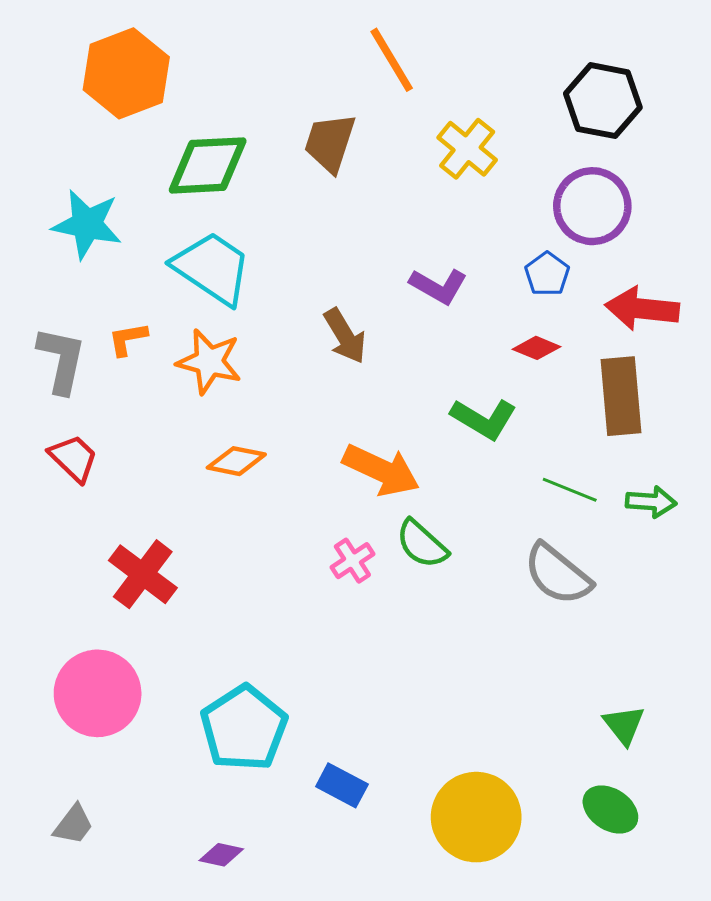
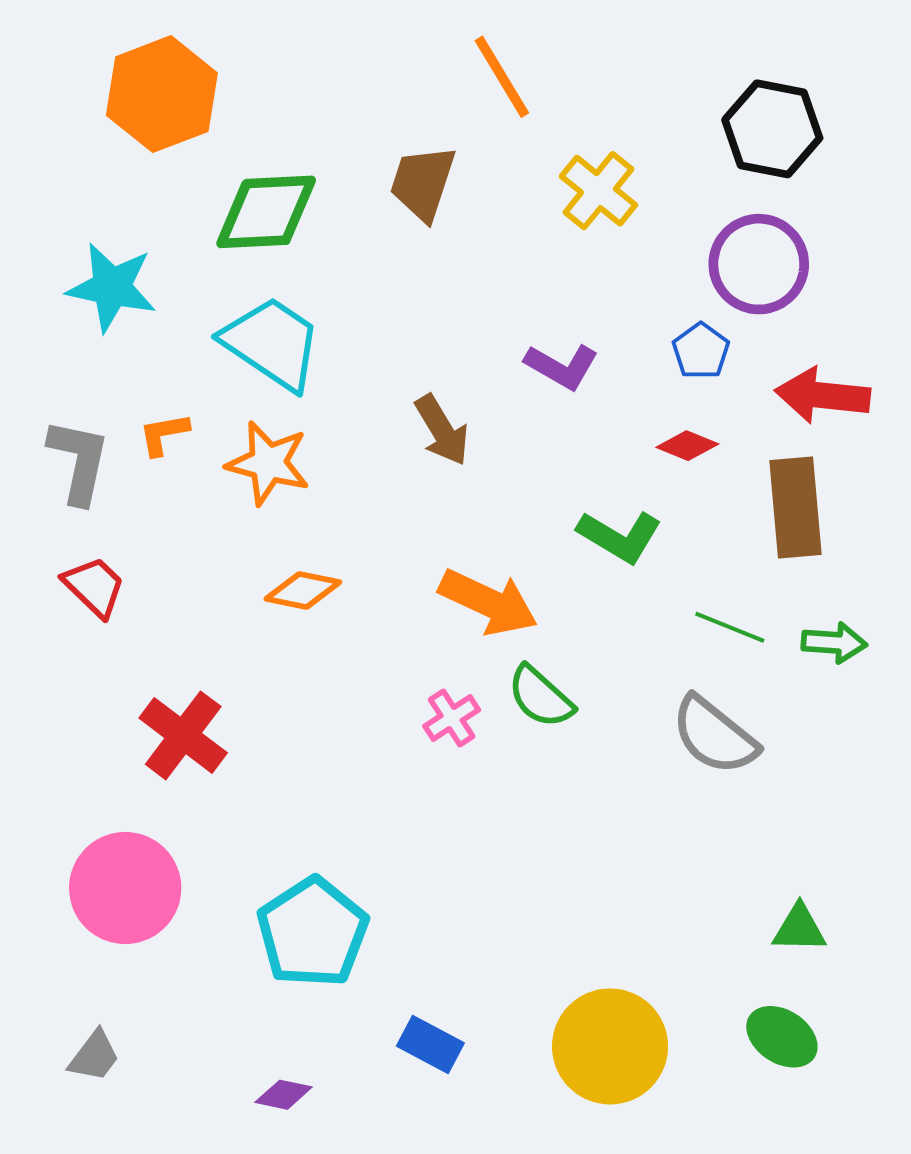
green triangle: (624, 725) -> (799, 929), turned -51
blue rectangle: (342, 785) -> (430, 1044), moved

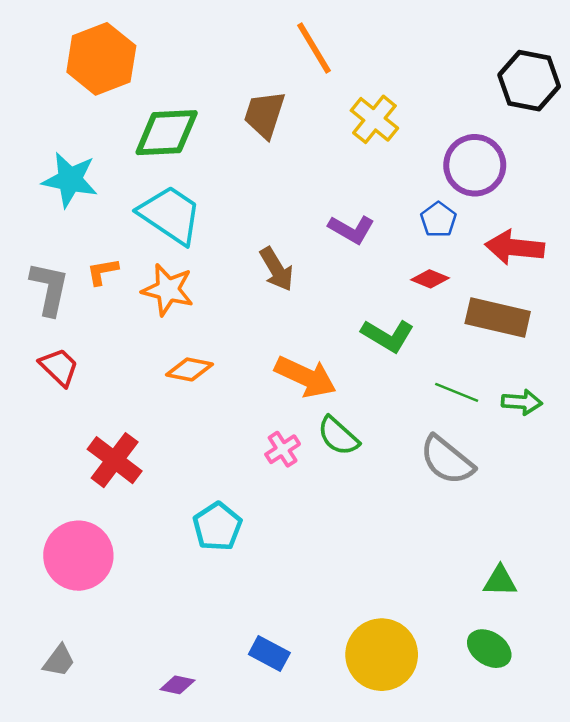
black hexagon: (772, 129) -> (529, 81), moved
brown rectangle: (795, 507) -> (498, 317), turned -72
cyan pentagon: (313, 932) -> (217, 527), moved, size x0.7

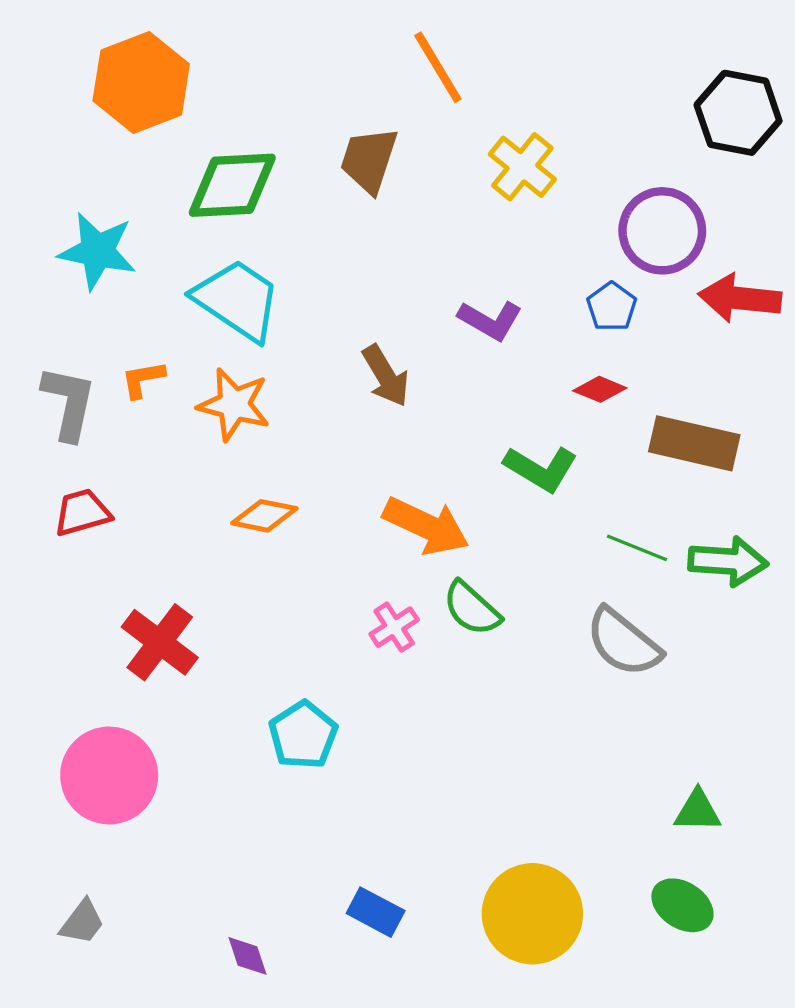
red arrow: (515, 247) -> (740, 298), moved
red trapezoid: (59, 367) -> (82, 512), turned -60
green arrow: (522, 402) -> (728, 561), size x1.4
purple diamond: (177, 685) -> (247, 956), turned 60

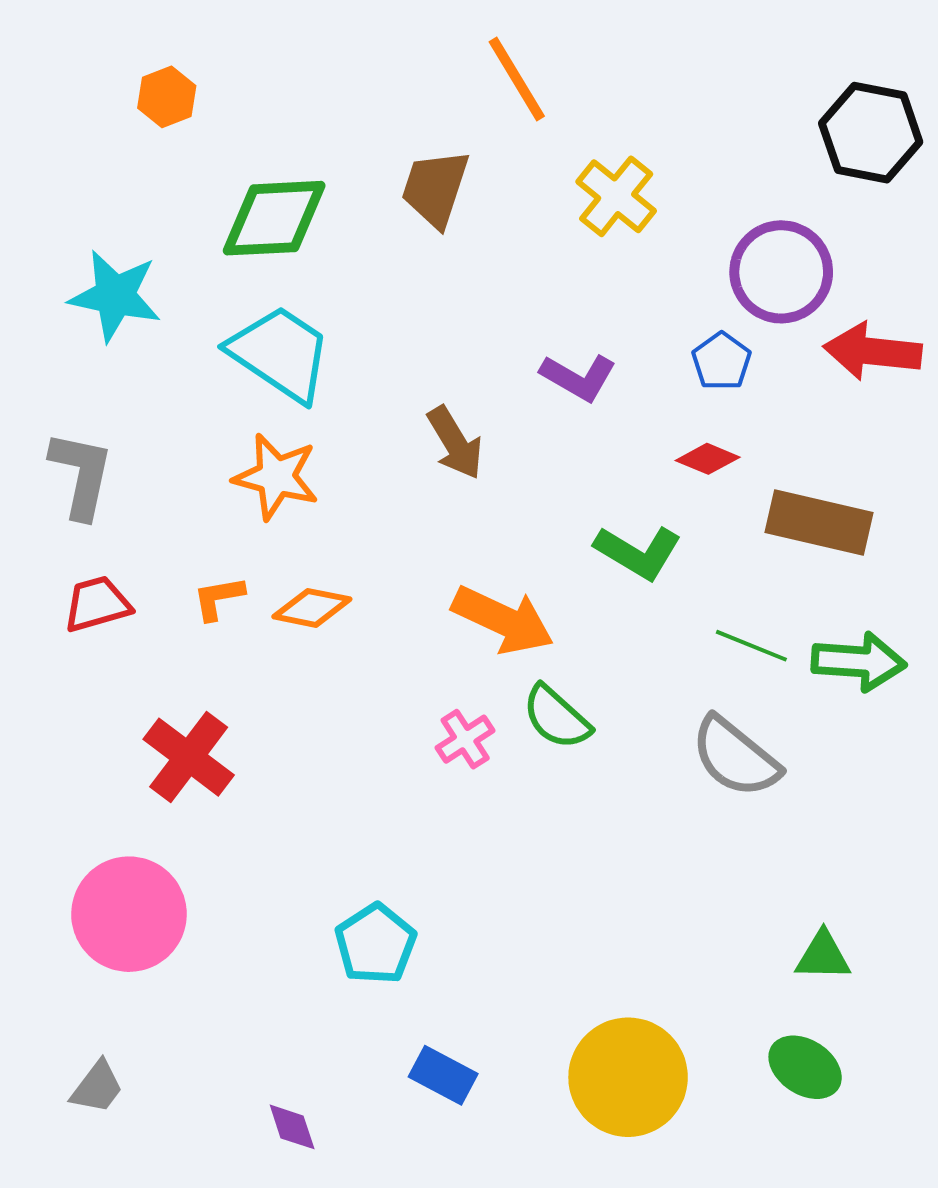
orange hexagon: (141, 82) -> (167, 97), size x0.5
orange L-shape: (143, 379) -> (218, 598), moved
cyan pentagon: (303, 735) -> (376, 944), moved

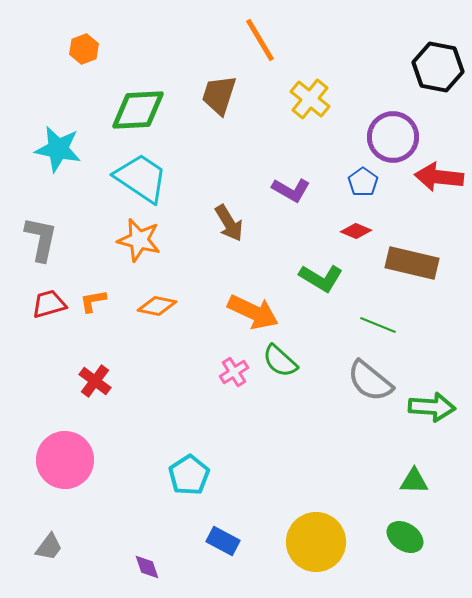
orange L-shape: (218, 598) -> (93, 301), moved
green arrow: (859, 662) -> (432, 407), moved
red cross: (189, 757) -> (95, 381), size x0.7

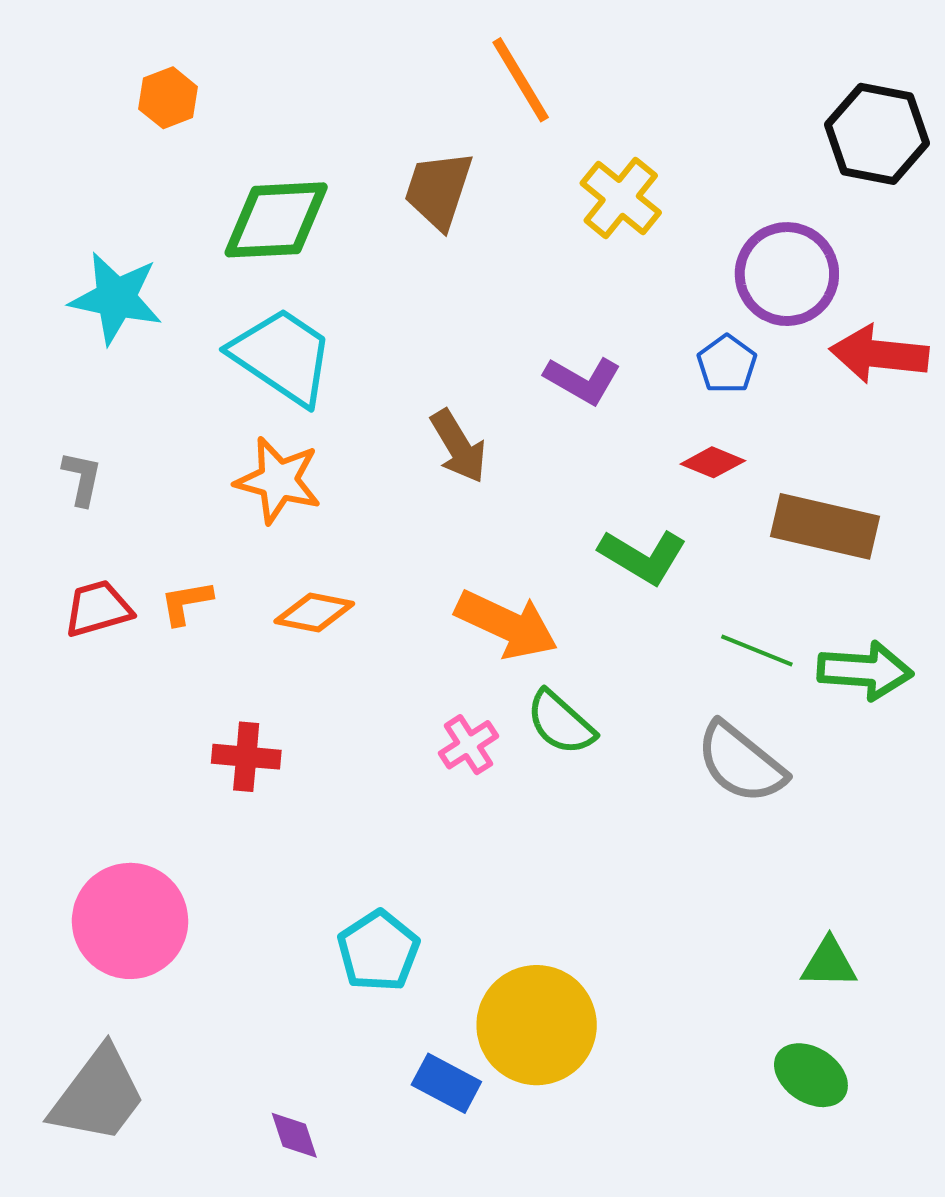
gray L-shape: (41, 239) -> (82, 478), size x0.6
red cross: (95, 381) -> (246, 757), moved, turned -32
green arrow: (432, 407) -> (865, 671), moved
yellow circle: (316, 542) -> (537, 1025), moved
gray trapezoid: (49, 547) -> (98, 1095), size x1.8

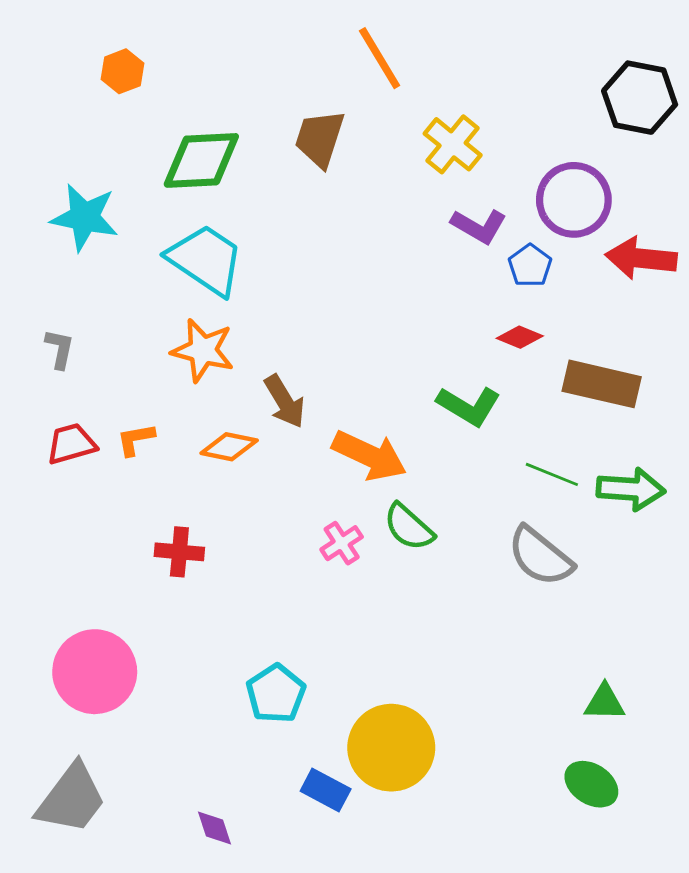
purple L-shape: (583, 380) -> (479, 226), moved
brown arrow: (458, 446) -> (285, 401), moved

